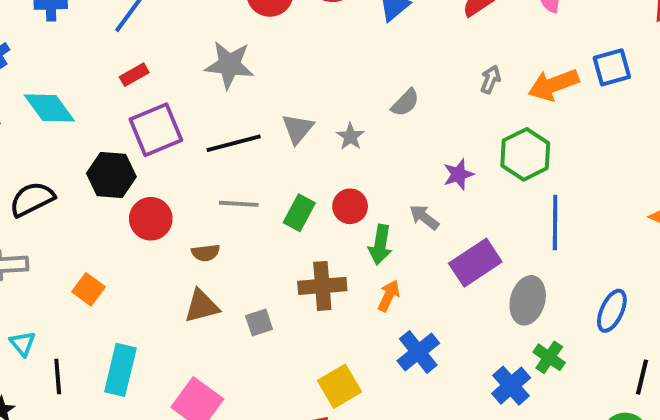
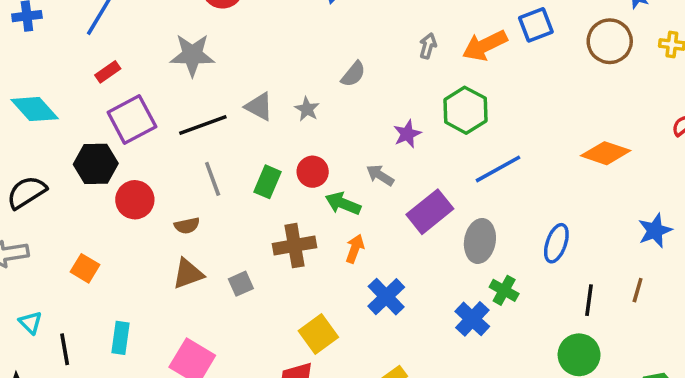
gray triangle: (298, 129) -> (259, 107), turned -36
gray line: (239, 204) -> (213, 179), turned 72
blue line: (555, 223) -> (498, 169), turned 66
green arrow: (380, 245) -> (343, 204), turned 108
cyan rectangle: (120, 370) -> (121, 338), size x0.7

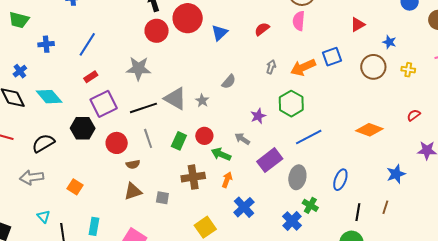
gray triangle: (259, 107) -> (175, 98), size x1.4
red circle: (135, 200) -> (117, 143), moved
gray square: (241, 284) -> (162, 198), turned 32

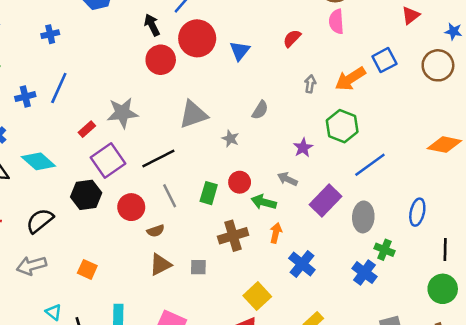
blue line: (87, 44) -> (59, 88), moved
gray star: (138, 68) -> (122, 113), moved
gray triangle: (175, 98) -> (193, 114), moved, turned -40

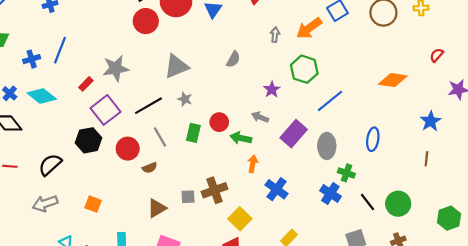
gray star: (230, 139) -> (185, 99), moved
cyan diamond: (38, 161) -> (42, 96), moved
brown cross: (233, 236) -> (215, 190), moved
black line: (445, 249) -> (367, 202), moved, turned -36
brown triangle: (160, 265) -> (157, 208), moved

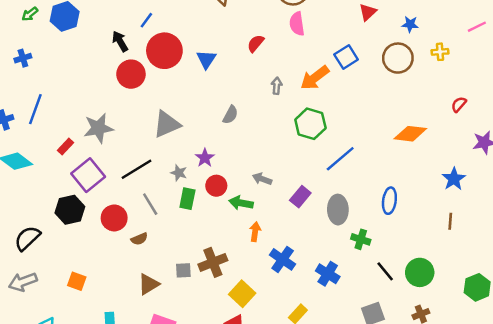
purple star: (272, 89) -> (205, 158), moved
gray star: (185, 99) -> (179, 173), moved
purple rectangle: (294, 134) -> (300, 197), size x0.7
blue cross: (330, 193) -> (328, 274), moved

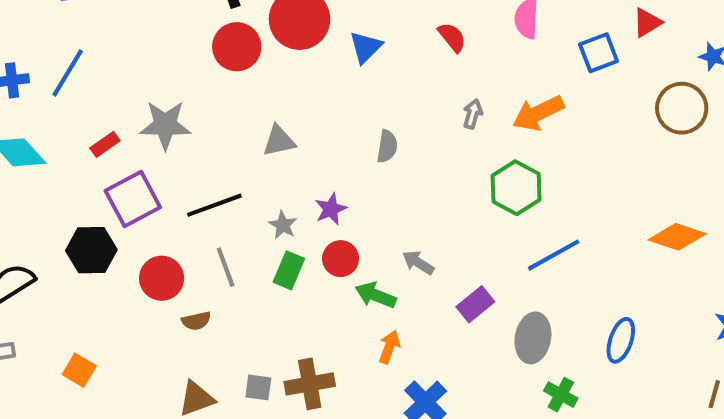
red semicircle: (256, 43) -> (452, 37), turned 90
blue square: (346, 57) -> (599, 53), moved
gray semicircle: (230, 115) -> (387, 146), turned -30
gray triangle: (167, 124) -> (279, 141), size x0.7

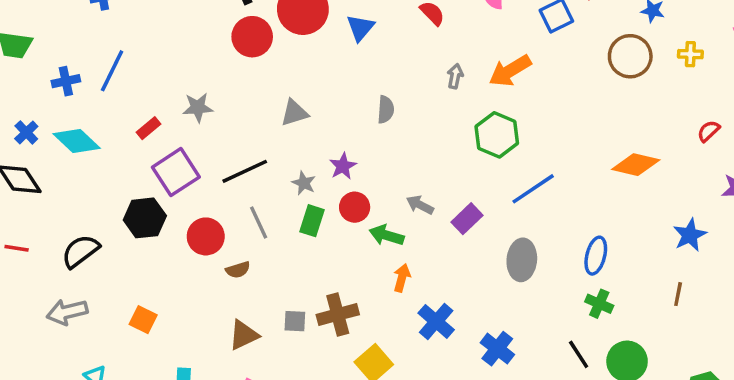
gray star: (165, 125) -> (198, 108), size x0.7
purple rectangle: (475, 304) -> (467, 219), moved
green cross: (561, 395) -> (599, 304), moved

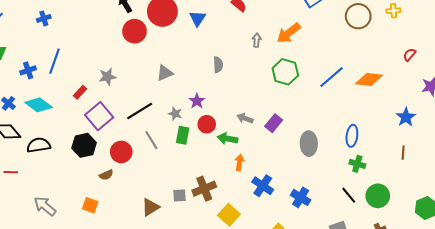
blue line: (533, 189) -> (332, 77), moved
black semicircle: (80, 251) -> (39, 145), moved, turned 35
brown semicircle: (238, 270) -> (106, 175), moved
gray arrow: (67, 312) -> (45, 206), turned 60

